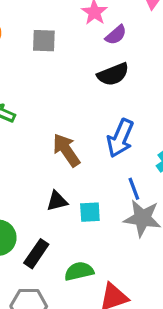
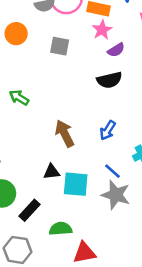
blue arrow: (120, 138) -> (108, 130), size x0.7
blue line: (134, 189) -> (112, 171), turned -36
cyan square: (90, 212) -> (76, 184), size x1.5

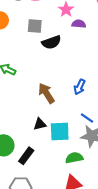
purple semicircle: (116, 50) -> (79, 24), turned -136
black semicircle: (109, 80) -> (51, 42), moved
green semicircle: (61, 229) -> (74, 158), moved

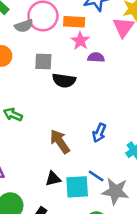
black semicircle: (51, 42) -> (64, 80), turned 30
blue line: (87, 118) -> (96, 176), moved

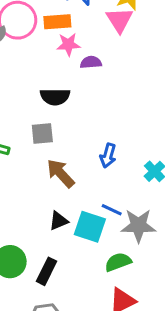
pink star: (80, 41) -> (68, 44), turned -30
gray square: (43, 62) -> (42, 134), moved
cyan square: (77, 187) -> (90, 227), turned 30

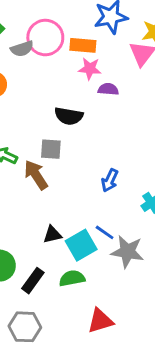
brown arrow: (61, 173) -> (36, 175), moved
cyan square: (90, 227) -> (81, 245), turned 32
green semicircle: (118, 262) -> (72, 278), moved

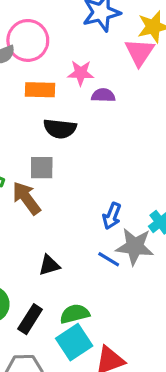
orange rectangle: (83, 45) -> (40, 90), moved
blue arrow: (110, 180) -> (112, 216), moved
cyan square: (81, 245) -> (74, 342), moved
gray star: (127, 252) -> (135, 246), moved

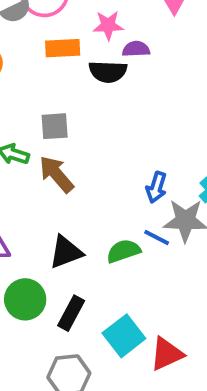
black semicircle: (60, 129) -> (108, 72), moved
gray square: (42, 168) -> (55, 126), moved
black triangle: (49, 265) -> (66, 252), moved, size x1.4
green semicircle: (75, 314) -> (123, 251), moved

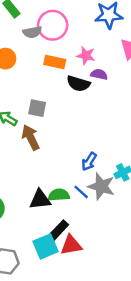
black triangle: (66, 252) -> (40, 199), moved
black rectangle: (71, 313) -> (59, 230), moved
red triangle: (167, 354) -> (71, 245), moved

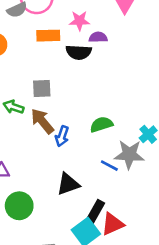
blue arrow: (89, 162) -> (62, 136), moved
green semicircle: (59, 195) -> (101, 124), moved

